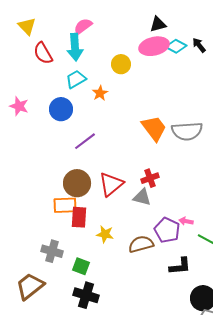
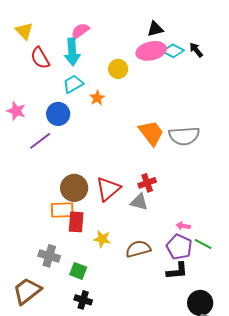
purple line: (85, 141) -> (40, 141), moved
purple pentagon: (167, 230) -> (179, 247), moved
black cross: (86, 295) -> (83, 300), size x0.7

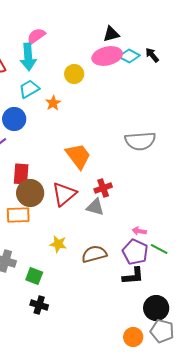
orange trapezoid: (151, 133) -> (78, 156), moved
red rectangle: (76, 222) -> (21, 174), moved

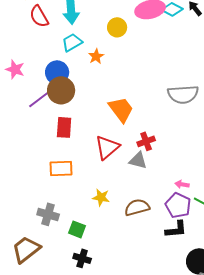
brown circle: (30, 193) -> (61, 90), moved

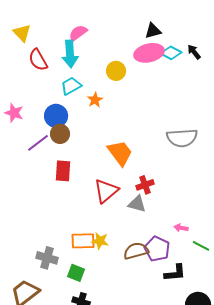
brown circle: (61, 90) -> (60, 134), size x0.7
orange rectangle: (61, 168) -> (83, 241), moved
purple pentagon: (178, 205) -> (157, 249), moved

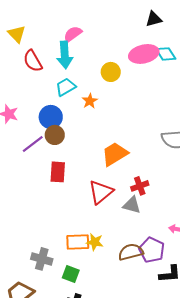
black triangle: (153, 31) -> (154, 19), moved
cyan diamond: (171, 53) -> (166, 54), turned 30
orange trapezoid: (120, 153) -> (115, 154), turned -84

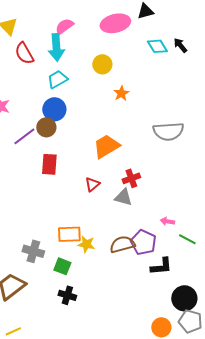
pink ellipse: (144, 54) -> (115, 23), moved
orange star: (90, 101) -> (121, 93), moved
blue circle: (51, 117) -> (54, 109), moved
red triangle: (101, 192) -> (92, 184), size x0.6
yellow star: (95, 242) -> (86, 244), moved

